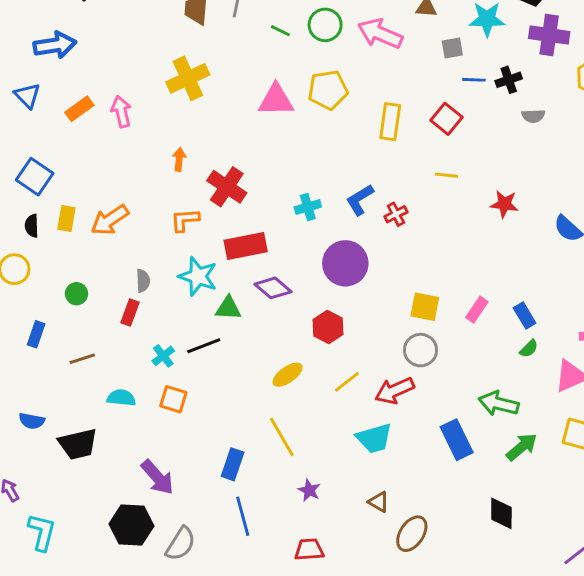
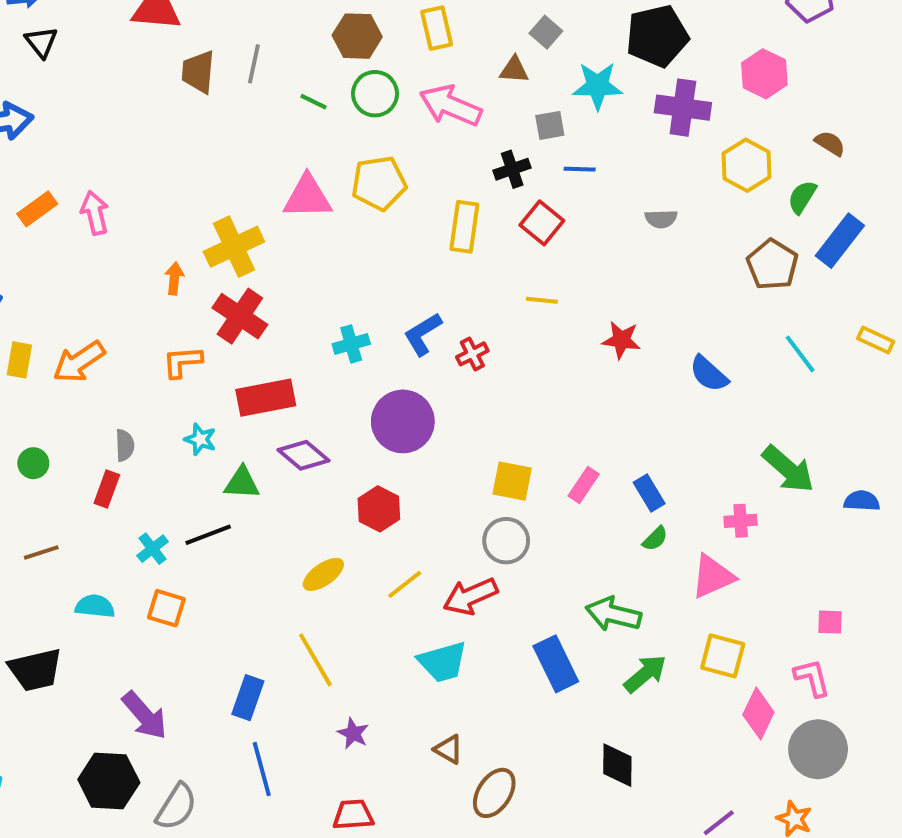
yellow cross: (188, 78) -> (234, 247), moved
black cross: (509, 80) -> (512, 169), moved
cyan star: (198, 276) -> (200, 439), size x0.6

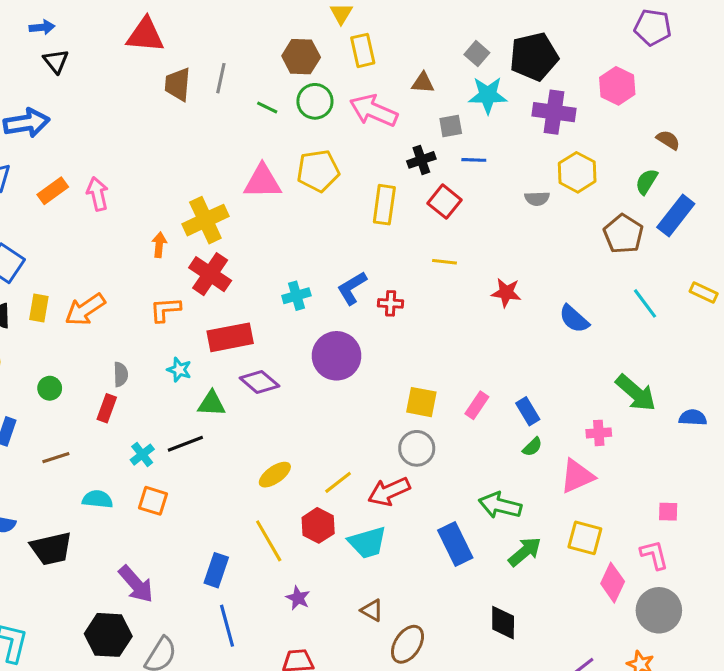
gray square: (546, 32) -> (477, 54), moved
yellow hexagon: (747, 165) -> (577, 172), moved
red cross: (472, 354) -> (391, 303), turned 30
red hexagon: (379, 509) -> (318, 525), moved

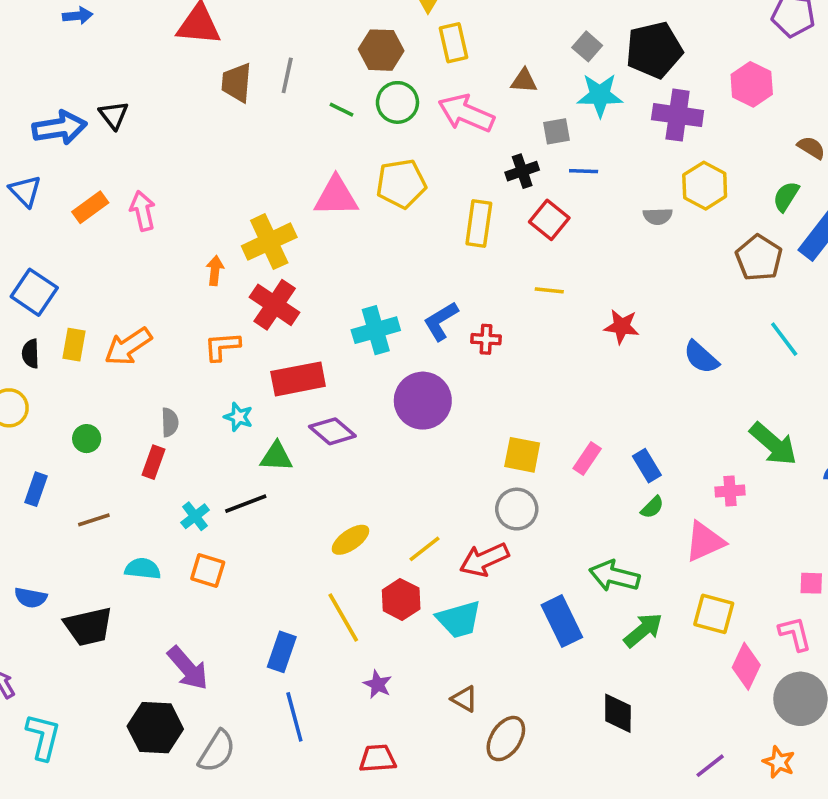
black triangle: (56, 61) -> (114, 115), moved
cyan cross: (296, 296) -> (376, 330), size x1.4

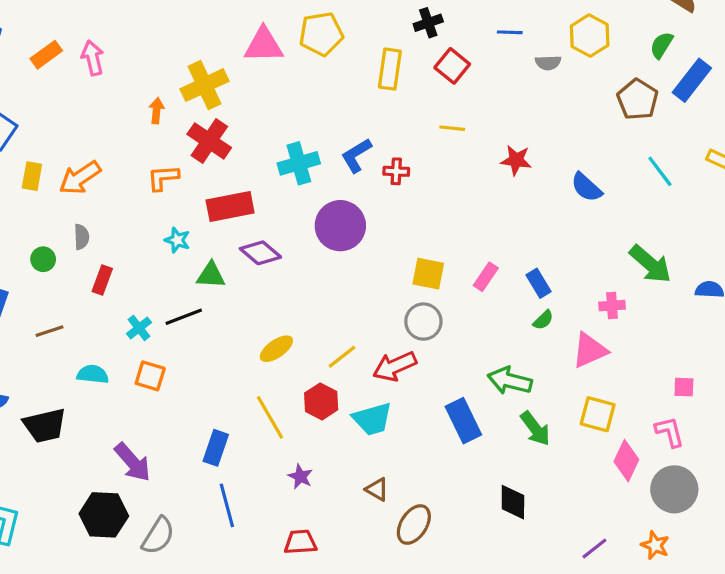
blue line: (584, 171) -> (510, 32), moved
gray semicircle: (170, 422) -> (81, 237), moved
green arrow: (643, 630) -> (535, 429), turned 93

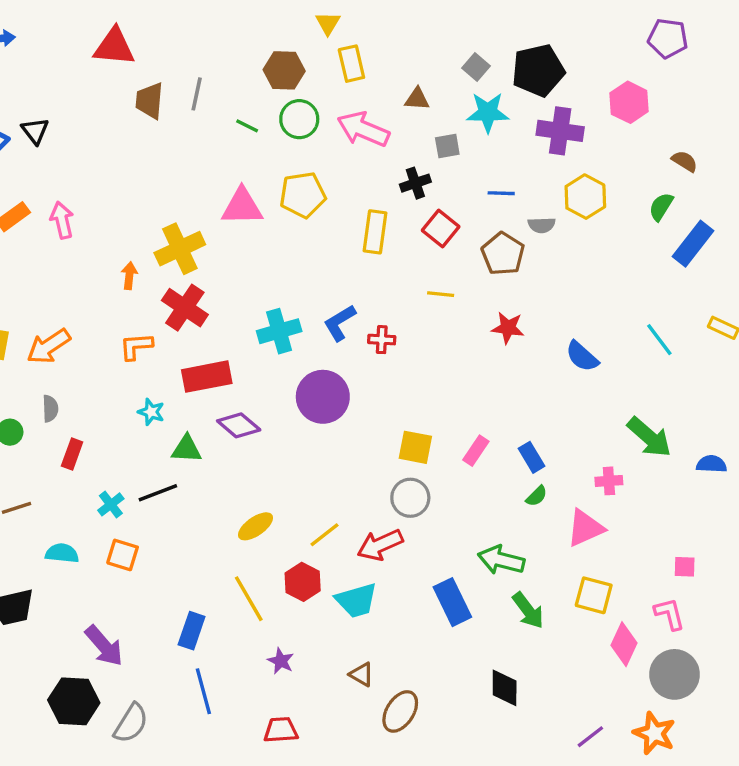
brown pentagon: (638, 99) -> (503, 254), moved
orange star: (655, 545) -> (654, 733), size x1.4

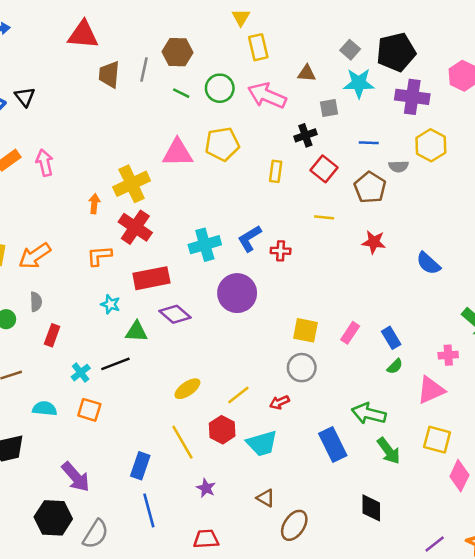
brown hexagon: (284, 70) -> (178, 52), moved
yellow rectangle: (375, 232) -> (276, 171), size x0.7
red arrow: (380, 545) -> (279, 402), size x0.6

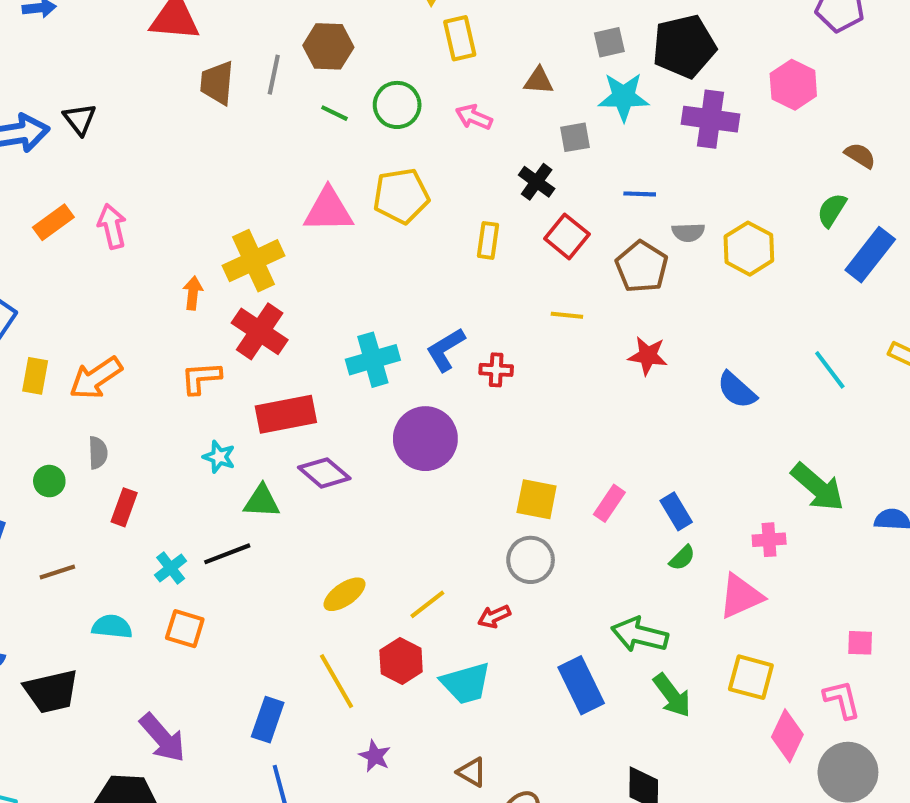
gray square: (350, 50) -> (609, 42), turned 36
pink arrow: (267, 96) -> (474, 117), size x0.6
black cross: (305, 135) -> (537, 182), turned -35
yellow hexagon: (431, 145) -> (749, 249), moved

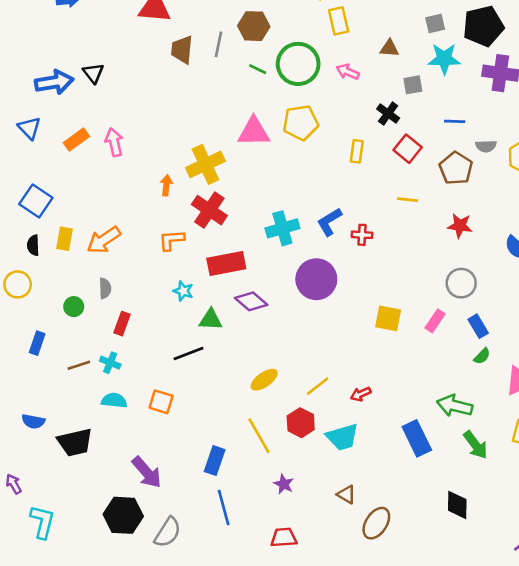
green circle: (397, 105) -> (298, 64), size x1.4
gray circle: (531, 560) -> (461, 283), moved
cyan cross: (171, 568) -> (110, 363), moved, turned -30

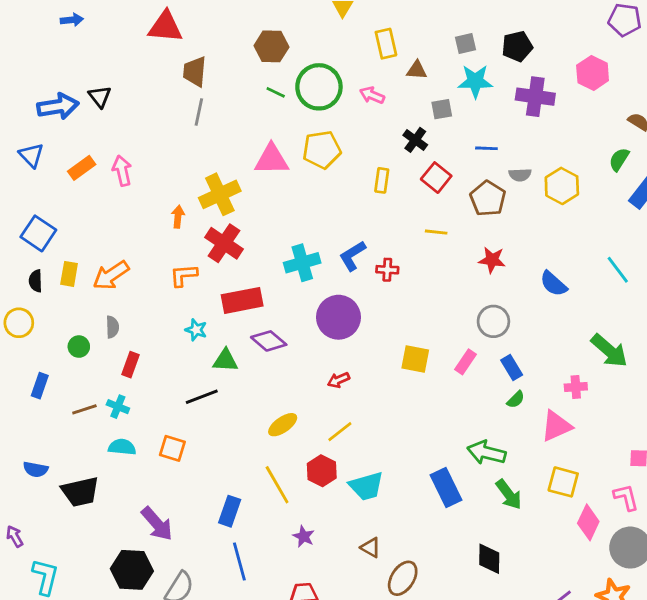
yellow rectangle: (339, 21) -> (386, 44), moved
black pentagon: (483, 26) -> (517, 46), size x0.7
gray line: (218, 44) -> (199, 112), moved
red arrow: (361, 394) -> (338, 380), moved

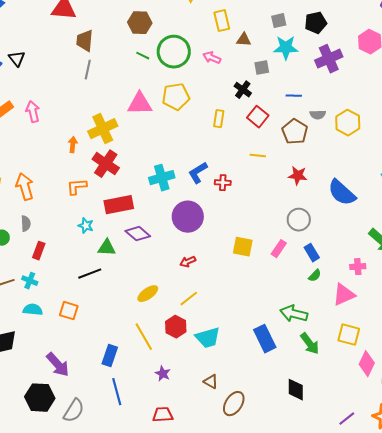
purple cross: (535, 97) -> (329, 59), turned -32
orange arrow: (111, 275) -> (25, 187), turned 108
blue semicircle: (553, 284) -> (342, 193), size x1.4

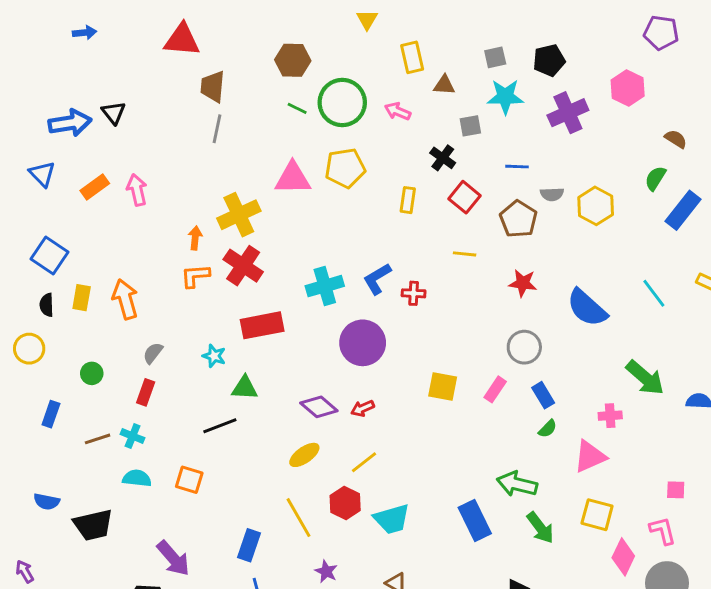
orange L-shape: (77, 187) -> (195, 276), moved
gray semicircle: (26, 224) -> (153, 353), moved, turned -140
purple diamond: (138, 234) -> (319, 407), moved

